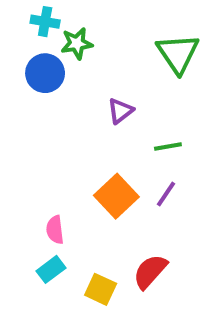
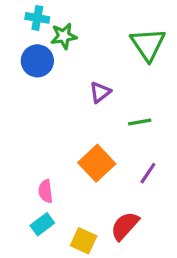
purple line: (166, 194) -> (148, 173), moved

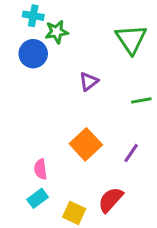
green line: (140, 122) -> (141, 100), moved

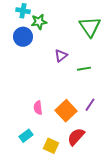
green line: (141, 100) -> (84, 69), moved
orange square: (86, 144) -> (66, 111), moved
pink semicircle: (41, 169) -> (38, 108), moved

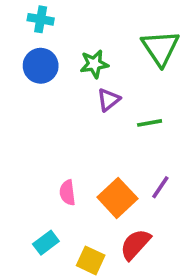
green star: (39, 22) -> (94, 64), moved

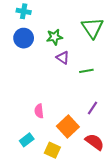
purple triangle: (109, 100) -> (63, 58), turned -48
orange square: (117, 198) -> (68, 126), moved
red semicircle: (135, 244) -> (95, 142), moved, turned 84

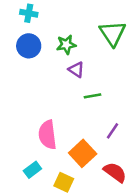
green line: (86, 71) -> (93, 96), moved
pink semicircle: (39, 111) -> (47, 135), size x1.6

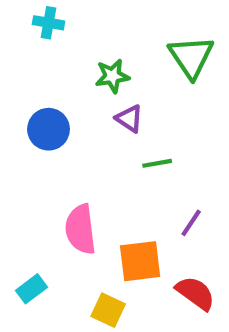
blue circle: (29, 46) -> (49, 129), moved
orange square: (83, 153) -> (140, 261), turned 36
cyan rectangle: (32, 170) -> (31, 289), moved

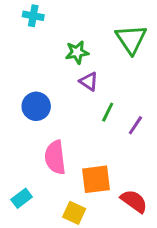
blue circle: (49, 129) -> (36, 106), moved
green line: (157, 163) -> (108, 112), turned -54
purple line: (191, 223) -> (135, 125), moved

